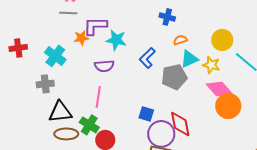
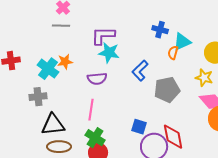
purple L-shape: (95, 26) -> (103, 36), moved
orange star: (81, 38) -> (65, 62), moved
orange semicircle: (180, 40) -> (173, 53), turned -56
cyan triangle: (189, 59) -> (182, 42), moved
green cross: (89, 125) -> (95, 138), moved

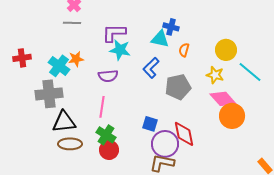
cyan triangle: (182, 42) -> (160, 39), moved, turned 36
gray cross: (38, 97) -> (49, 94), size x1.5

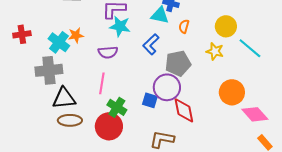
pink diamond: (223, 99) -> (255, 114), moved
green cross: (106, 135) -> (117, 107), moved
purple circle: (165, 144) -> (167, 87), moved
red circle: (109, 150) -> (109, 126), size x1.4

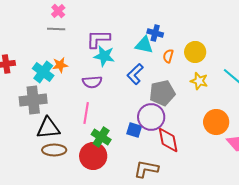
yellow circle: (226, 26) -> (195, 52), moved

